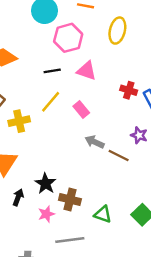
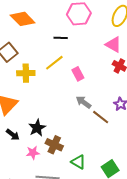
pink triangle: (87, 71) -> (113, 45), moved
black arrow: (18, 197) -> (13, 135), turned 96

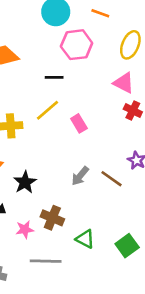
gray arrow: (83, 102) -> (80, 176), moved, turned -84
black star: (37, 128) -> (25, 182), moved

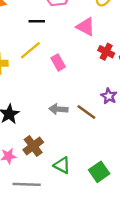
pink triangle: (124, 83) -> (86, 27), moved
gray arrow: (80, 176) -> (58, 109), turned 54
brown cross: (52, 218) -> (33, 146), turned 30

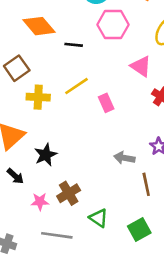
black line: (37, 21) -> (74, 45), moved
gray arrow: (58, 109) -> (124, 158), moved
brown line: (86, 112) -> (146, 184), moved, turned 36

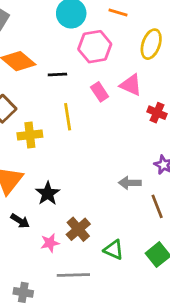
yellow line: (76, 86) -> (68, 117), turned -55
pink rectangle: (106, 103) -> (100, 92), moved

